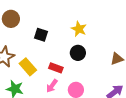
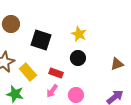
black square: (41, 35) -> (41, 40), size x1.5

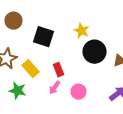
black circle: (78, 58) -> (94, 52), moved, size x1.5
red rectangle: (56, 73) -> (58, 70), turned 48

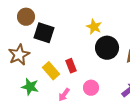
black square: (44, 37) -> (44, 33), moved
yellow rectangle: (30, 69) -> (51, 71), moved
pink arrow: (54, 88) -> (64, 95), moved

